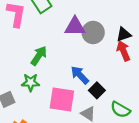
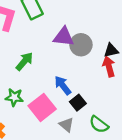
green star: (31, 82) -> (14, 97), moved
pink square: (62, 99) -> (42, 107), turned 36

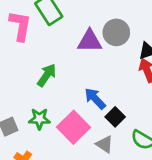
gray circle: (81, 45) -> (116, 32), moved

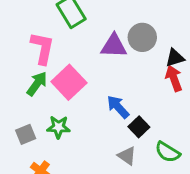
pink L-shape: (20, 26) -> (42, 48), moved
green arrow: (47, 75) -> (37, 84), moved
pink square: (74, 127) -> (69, 82), moved

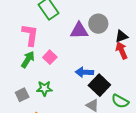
pink square: (69, 82) -> (50, 57), size x0.6
blue arrow: (118, 107) -> (84, 72), turned -42
black square: (139, 127) -> (99, 85), size x1.5

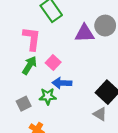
blue arrow: (84, 72) -> (62, 83), moved

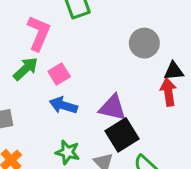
purple triangle: (85, 33) -> (113, 108), moved
green star: (48, 96) -> (68, 152), moved

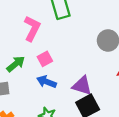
green arrow: (26, 69) -> (16, 64), moved

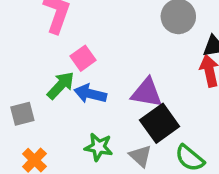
green arrow: (16, 64) -> (61, 85), moved

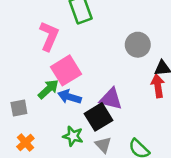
pink square: (83, 58) -> (66, 70), size x1.6
black square: (160, 123) -> (98, 117), moved

